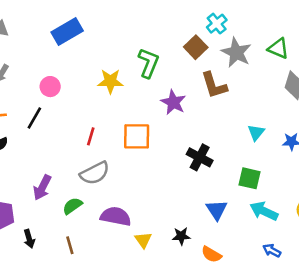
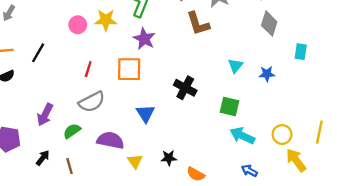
pink circle: (50, 87) -> (78, 25), moved
purple star: (173, 102) -> (144, 39), moved
blue triangle: (217, 210) -> (145, 113), moved
black arrow: (29, 239) -> (43, 158), moved, turned -126

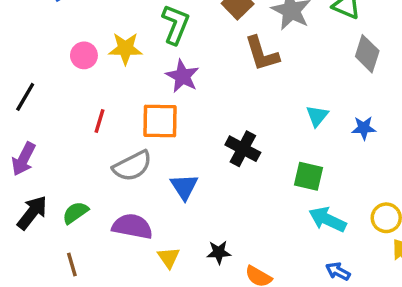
gray semicircle: (92, 102) -> (132, 166), moved
purple arrow: (45, 115) -> (24, 159), moved
black arrow: (43, 158) -> (32, 213), moved, size x1.5

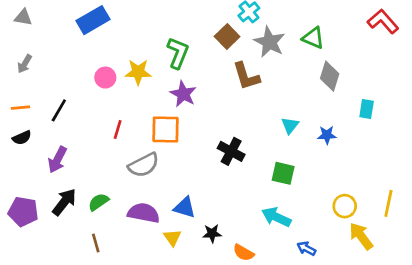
blue triangle: (184, 187) -> (185, 207), moved, turned -40
cyan arrow: (328, 220) -> (276, 217), moved

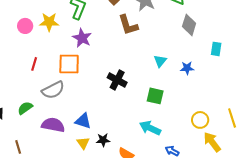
green semicircle: (98, 202) -> (25, 108), moved
yellow line: (388, 203) -> (232, 118), turned -30
yellow triangle: (172, 238) -> (83, 143), moved

